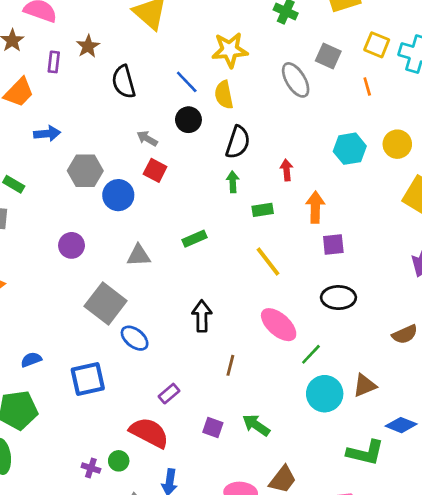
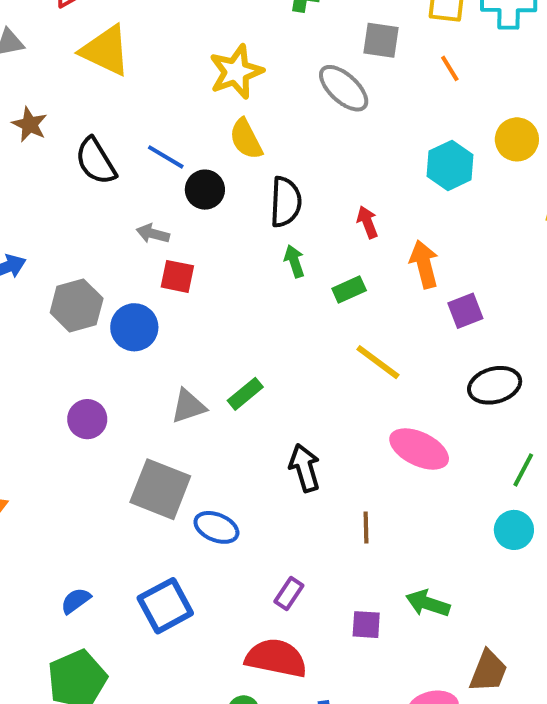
blue line: (187, 82) -> (166, 157), moved
green rectangle: (195, 239) -> (245, 394), moved
green line: (311, 354) -> (523, 470), moved
cyan circle: (325, 394) -> (514, 530), size x0.7

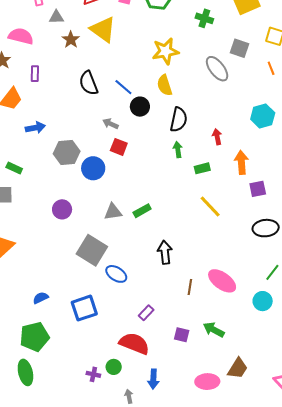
brown star: (30, 124) -> (71, 40), moved
pink ellipse: (419, 449) -> (222, 281), moved

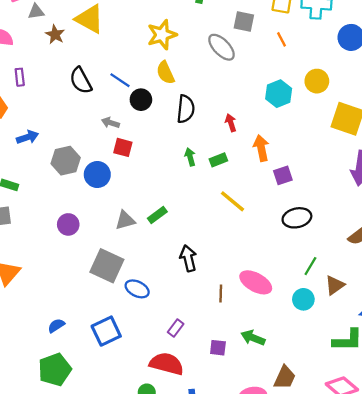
green arrow: (178, 150) -> (190, 157), moved

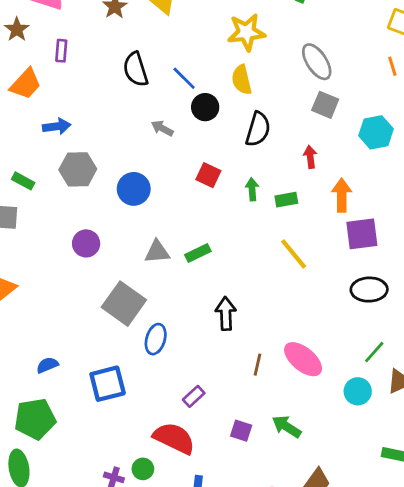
gray square: (244, 22) -> (325, 105), moved
red square: (123, 147) -> (208, 175), moved
gray hexagon: (66, 161) -> (78, 169), moved
purple square: (283, 175) -> (362, 234), size x1.4
blue ellipse: (137, 289) -> (156, 339), turned 70

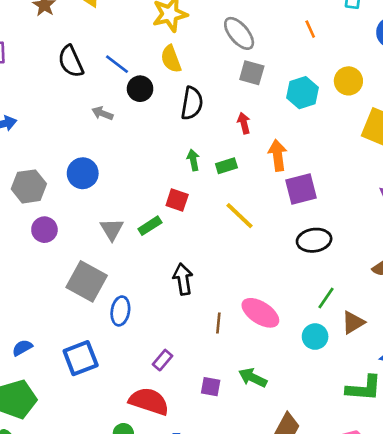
gray hexagon: (78, 169) -> (29, 186), moved
red square: (208, 175) -> (177, 200), moved
gray triangle: (157, 252) -> (112, 229), turned -50

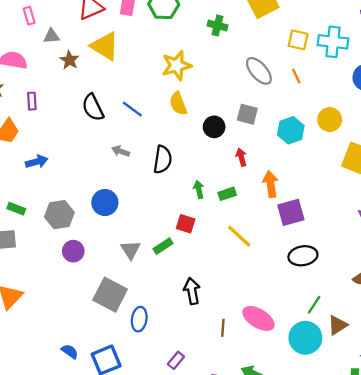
gray ellipse: (239, 33) -> (259, 71), moved
black circle: (140, 89) -> (214, 127), moved
black semicircle: (192, 103) -> (163, 159), moved
cyan circle: (315, 337) -> (305, 338), size x1.5
blue semicircle: (22, 348) -> (70, 351), moved, turned 66

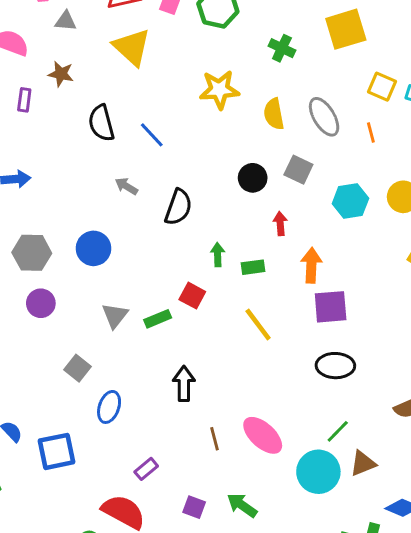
brown star: (69, 60) -> (61, 74), moved, turned -30
yellow semicircle: (178, 104) -> (274, 114), moved
gray square: (110, 295) -> (78, 368), size x0.6
brown line: (223, 328) -> (215, 439), turned -30

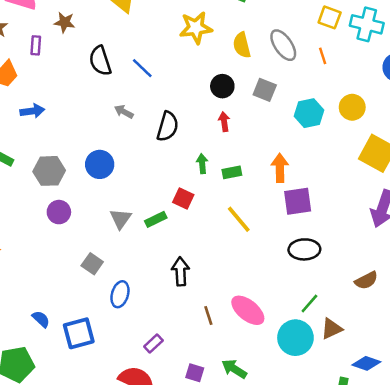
black circle: (253, 178) -> (222, 86), moved
red arrow: (280, 224) -> (224, 122), moved

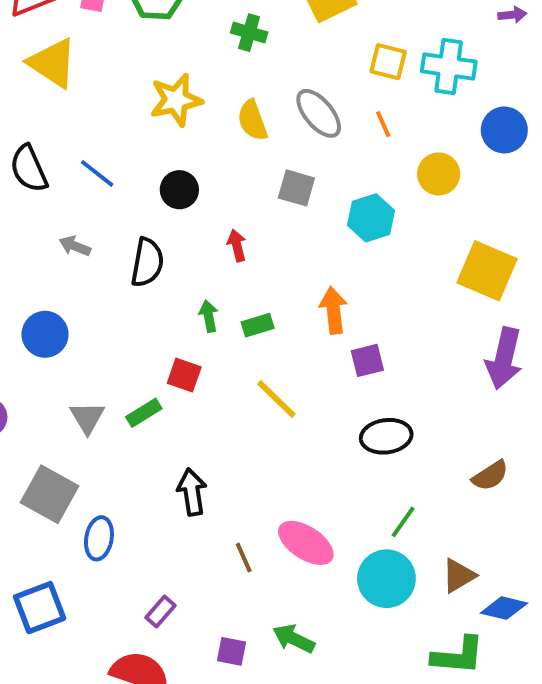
black circle: (222, 86) -> (179, 190), moved
yellow circle: (352, 107) -> (439, 174), moved
purple square: (298, 201) -> (367, 360), size x0.7
gray square: (92, 264) -> (49, 494), size x1.6
brown triangle: (332, 329) -> (459, 576), moved

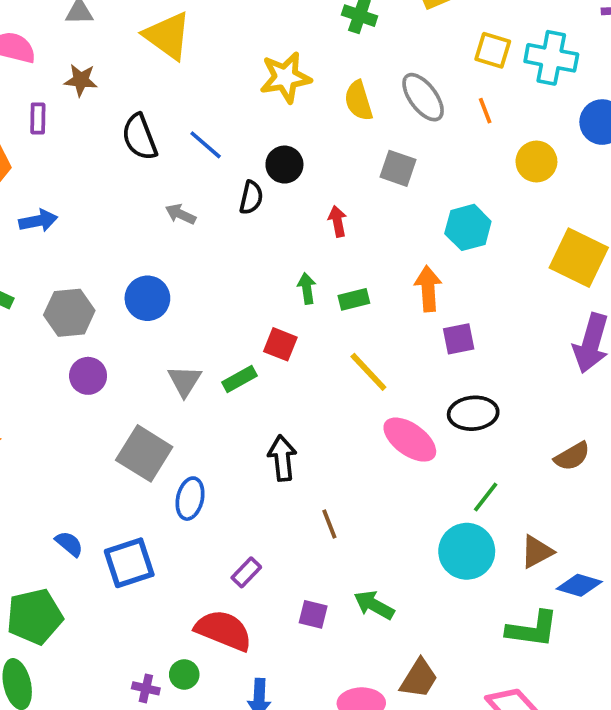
cyan hexagon: (371, 218) -> (468, 227), moved
black semicircle: (147, 262) -> (251, 198), moved, size x0.7
pink ellipse: (306, 543) -> (410, 440), moved

